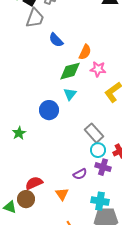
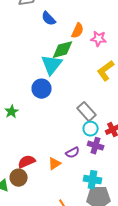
pink star: (98, 69) -> (99, 39), moved
cyan triangle: (70, 94) -> (52, 65), moved, size x1.6
orange triangle: (62, 194) -> (55, 164), moved, turned 32

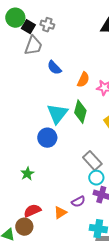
green diamond: (63, 50) -> (80, 112), moved, turned -60
green star: (12, 112) -> (27, 174), moved

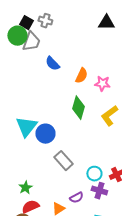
green circle: (15, 18) -> (17, 36), moved
cyan triangle: (57, 114) -> (26, 127), moved
gray rectangle: (92, 161) -> (63, 161), moved
green star: (27, 174) -> (25, 188), moved

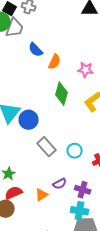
orange semicircle: (81, 76) -> (55, 62), moved
cyan circle: (94, 174) -> (75, 151), moved
purple cross: (99, 191) -> (83, 190), moved

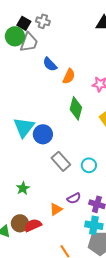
red semicircle: (14, 193) -> (33, 225), moved

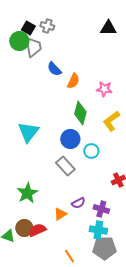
gray trapezoid: (29, 42) -> (33, 47), turned -30
blue circle: (43, 134) -> (70, 139), moved
cyan circle: (89, 165) -> (91, 151), moved
green star: (23, 188) -> (27, 193), size x1.5

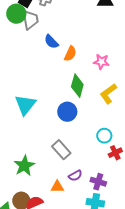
cyan circle: (91, 151) -> (104, 136), moved
gray rectangle: (65, 166) -> (61, 150), moved
orange triangle: (60, 214) -> (57, 187), turned 32

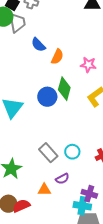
blue circle: (67, 112) -> (47, 97), moved
cyan circle: (104, 136) -> (72, 152), moved
purple cross: (98, 182) -> (89, 194), moved

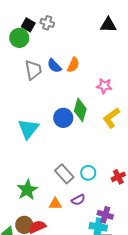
gray trapezoid: (17, 23) -> (33, 70), moved
orange semicircle: (57, 57) -> (73, 65), moved
orange triangle: (44, 190) -> (55, 204), moved

